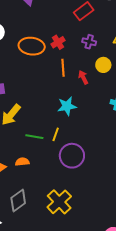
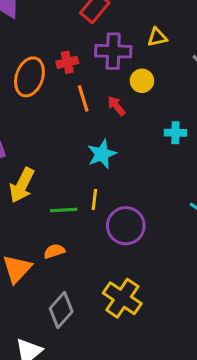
red cross: (58, 42) -> (67, 62), turned 32
purple cross: (89, 42) -> (113, 51), size x1.6
orange ellipse: (32, 46) -> (29, 77), turned -65

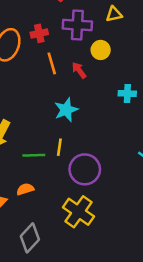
yellow cross: (122, 298) -> (79, 212), moved

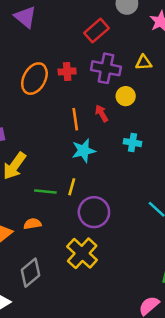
orange line: (52, 63) -> (75, 119), moved
cyan cross: (127, 93) -> (133, 143), moved

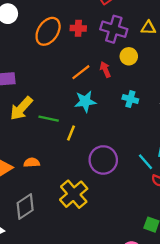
orange line: (75, 119) -> (81, 72), turned 54
green line: (45, 191) -> (49, 119), moved
purple circle: (94, 212) -> (103, 160), moved

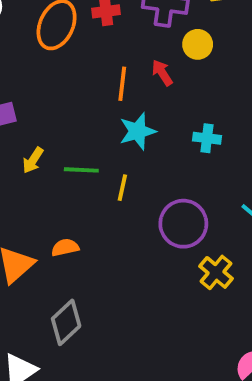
orange line: (81, 72) -> (122, 84), turned -36
cyan cross: (130, 99) -> (207, 138), moved
yellow arrow: (21, 108) -> (33, 160), size x0.6
yellow cross: (74, 194) -> (216, 272), moved, size x0.7

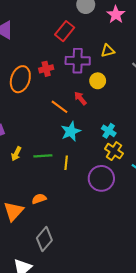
orange line: (122, 84) -> (60, 107), turned -54
cyan cross: (207, 138) -> (109, 131), turned 32
yellow cross: (216, 272) -> (114, 151), moved

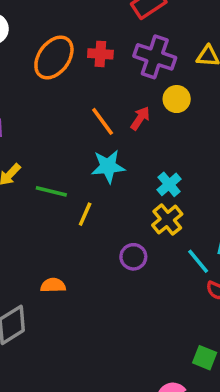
red arrow: (80, 98) -> (140, 118), turned 56
purple circle: (101, 178) -> (133, 257), size x0.6
orange semicircle: (39, 199) -> (53, 285), moved

